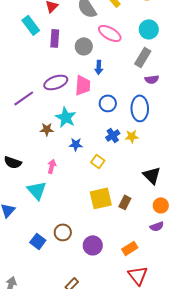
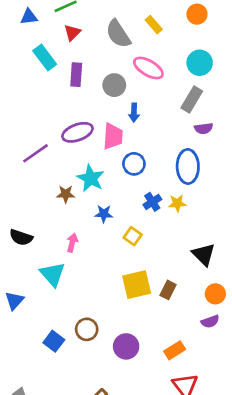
blue circle: (108, 103) -> (134, 164), moved

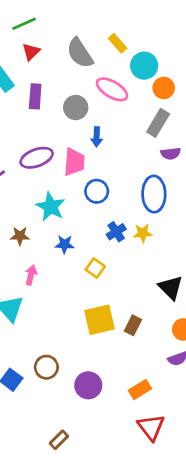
orange circle: (197, 14) -> (164, 88), moved
cyan circle: (200, 63) -> (144, 66), moved
brown star: (66, 194) -> (20, 236), moved

